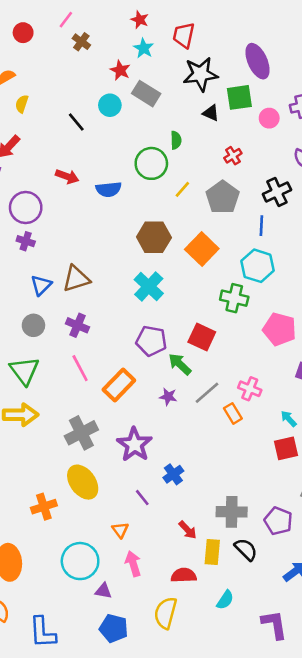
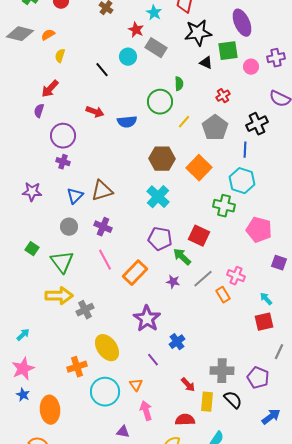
gray cross: (81, 433) -> (85, 310), moved, size x0.7
cyan circle: (80, 561) -> (105, 392), moved

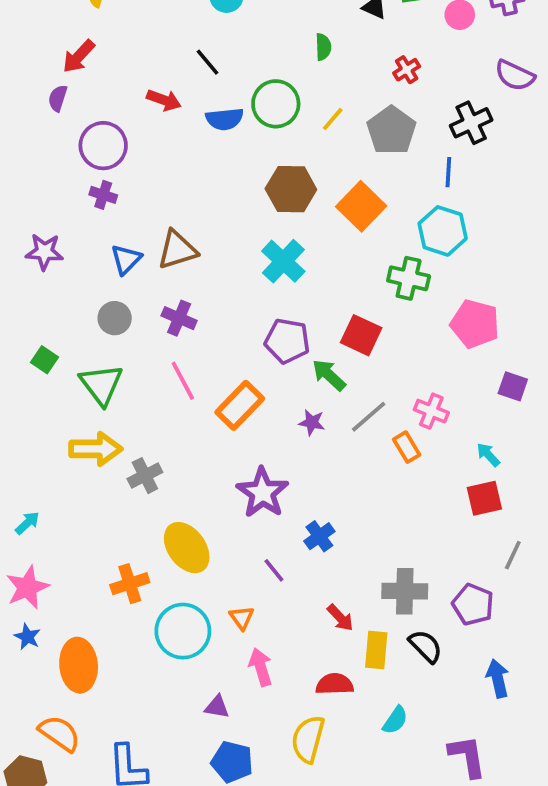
black line: (102, 70) -> (208, 62), moved
green circle: (160, 102) -> (276, 104), moved
blue arrow: (271, 417) -> (498, 678), turned -66

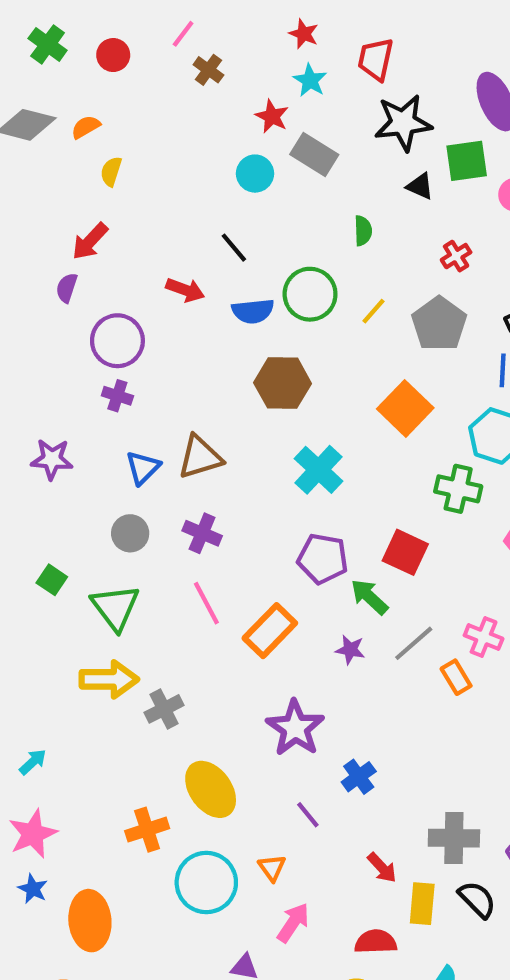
brown hexagon: (291, 189) -> (283, 383), moved
pink arrow: (261, 667) -> (293, 923), turned 51

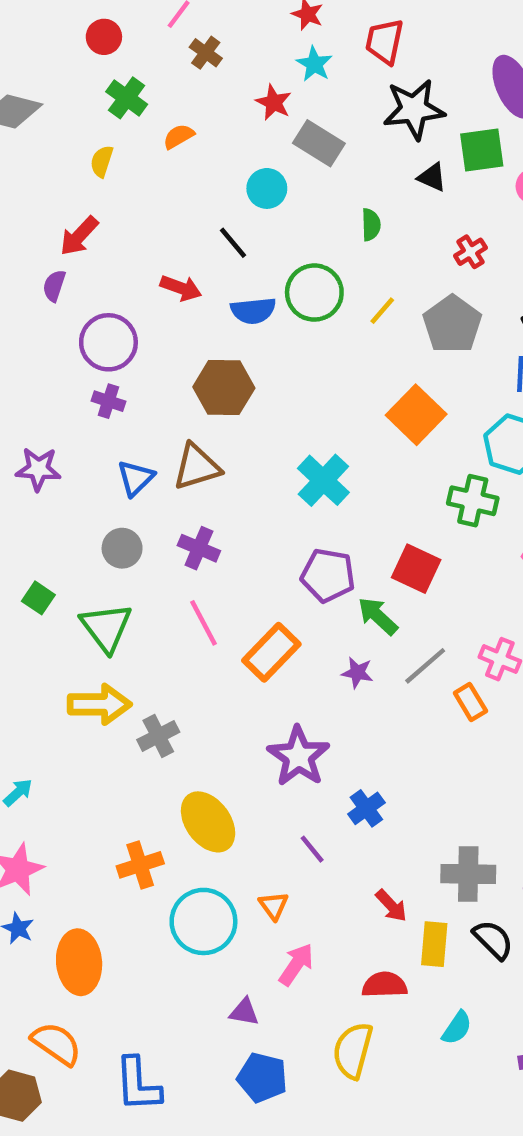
green cross: (48, 44) -> (127, 98), moved
orange semicircle: (86, 127) -> (179, 136), moved
cyan circle: (255, 174) -> (267, 188), moved
brown hexagon: (283, 383) -> (224, 388), moved

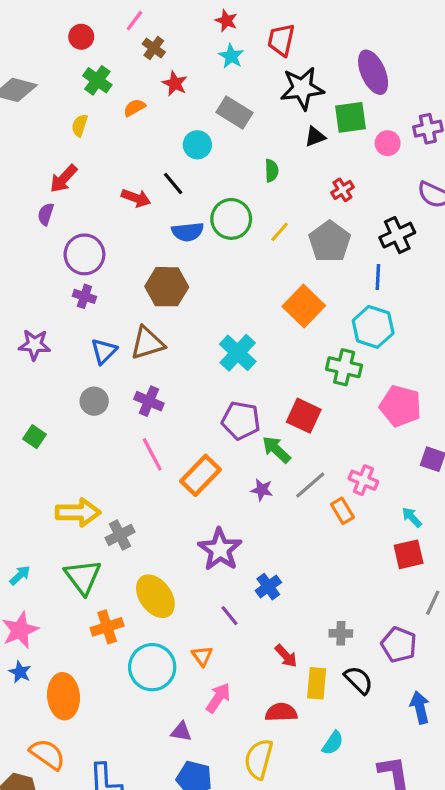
red star: (274, 102) -> (175, 84), moved
black triangle: (432, 177) -> (315, 137), turned -45
red arrow: (181, 288) -> (136, 198), moved
green triangle: (106, 627) -> (83, 577), moved
gray cross: (468, 874) -> (341, 633), size x0.6

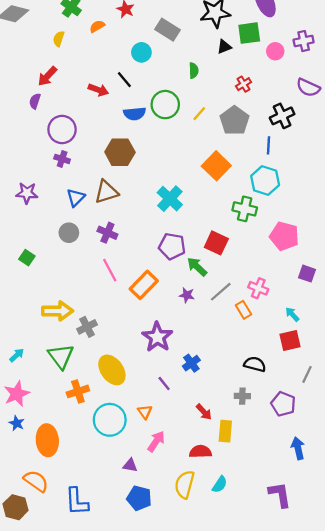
black semicircle: (359, 680) -> (255, 364), moved, turned -30
cyan semicircle: (333, 743) -> (220, 484), moved

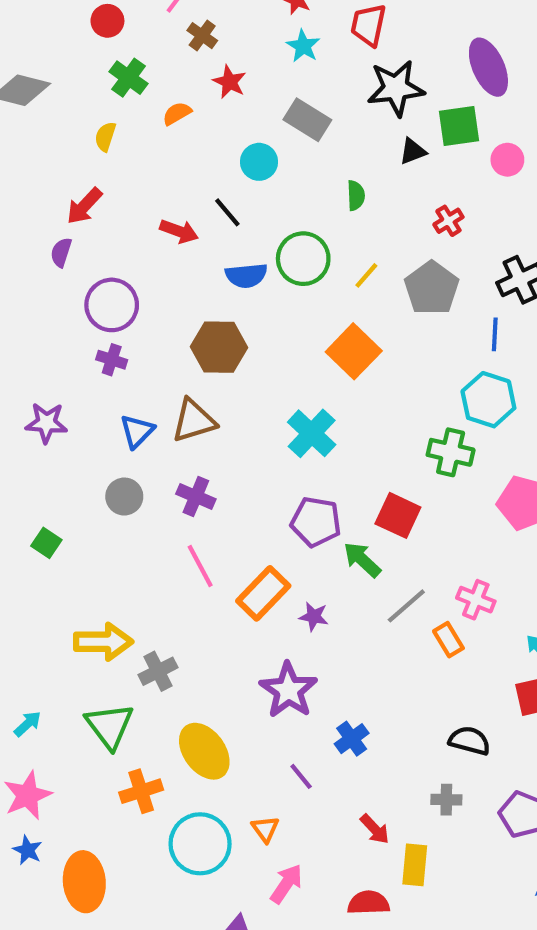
orange square: (216, 166) -> (354, 351), moved
purple star: (187, 295) -> (314, 616), moved

